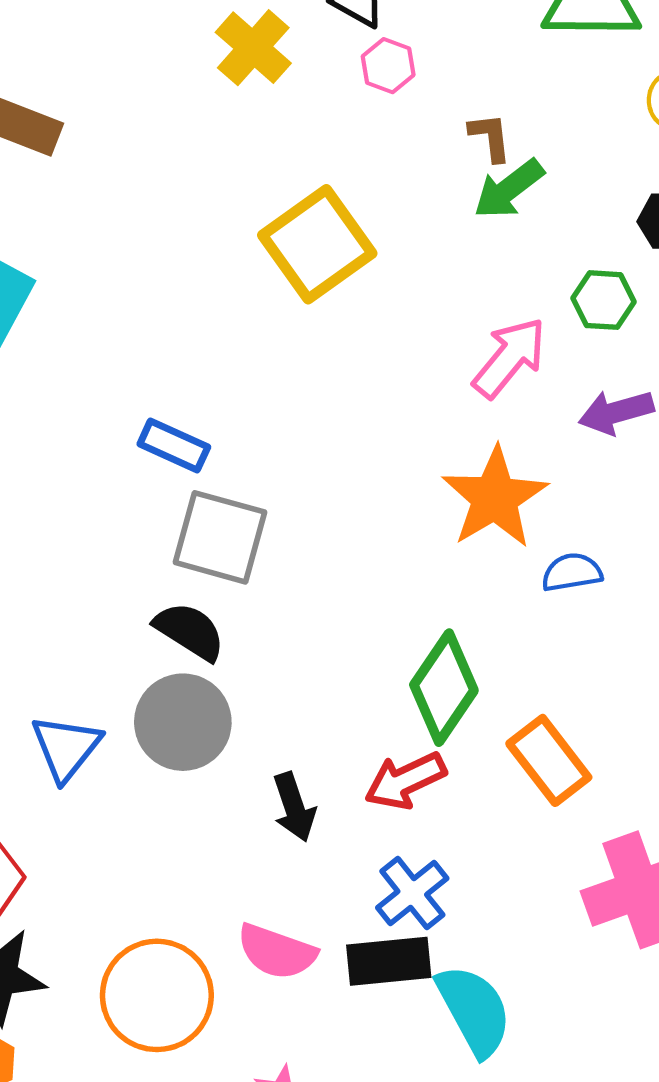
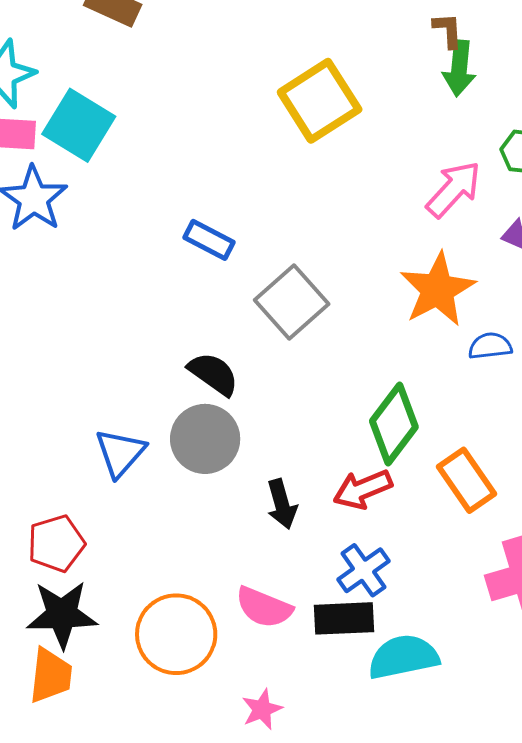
green arrow: (509, 189) -> (459, 68), turned -50
gray square: (220, 537) -> (292, 302), moved, turned 30
cyan semicircle: (474, 1010) -> (403, 657), turned -76

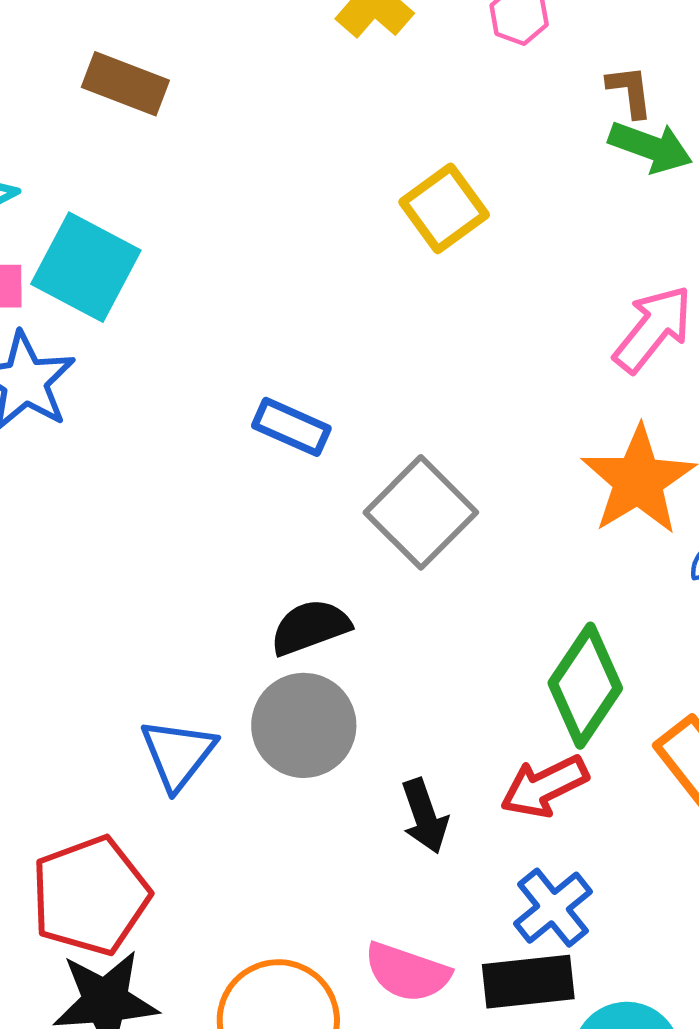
green arrow: (459, 68) -> (650, 147), turned -72
yellow square: (320, 101) -> (444, 208), size x0.7
black semicircle: (213, 374) -> (310, 627), turned -52
red pentagon: (56, 543) -> (90, 896), size x1.4

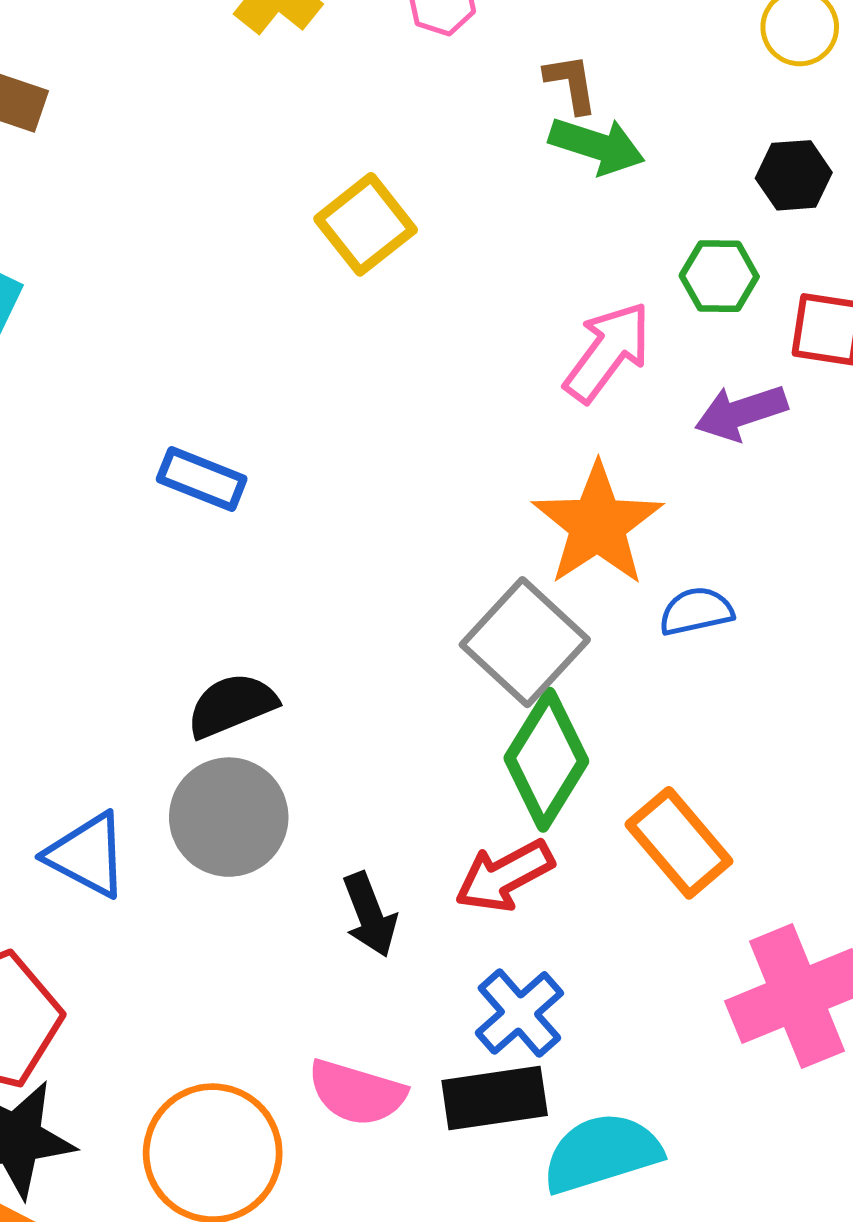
gray square: (421, 512) -> (525, 642), moved
blue triangle: (178, 754) -> (87, 855), turned -38

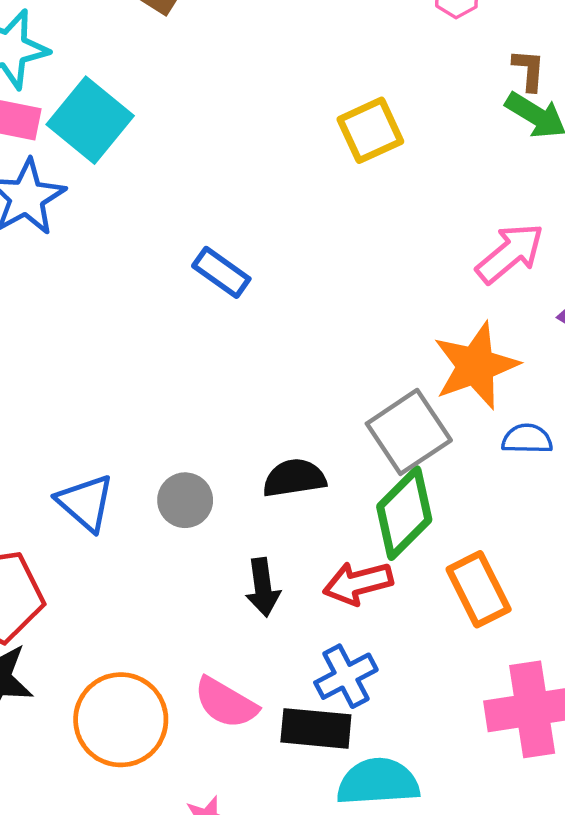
black semicircle: (232, 705) -> (294, 478), moved
gray circle: (229, 817) -> (185, 500), size x0.7

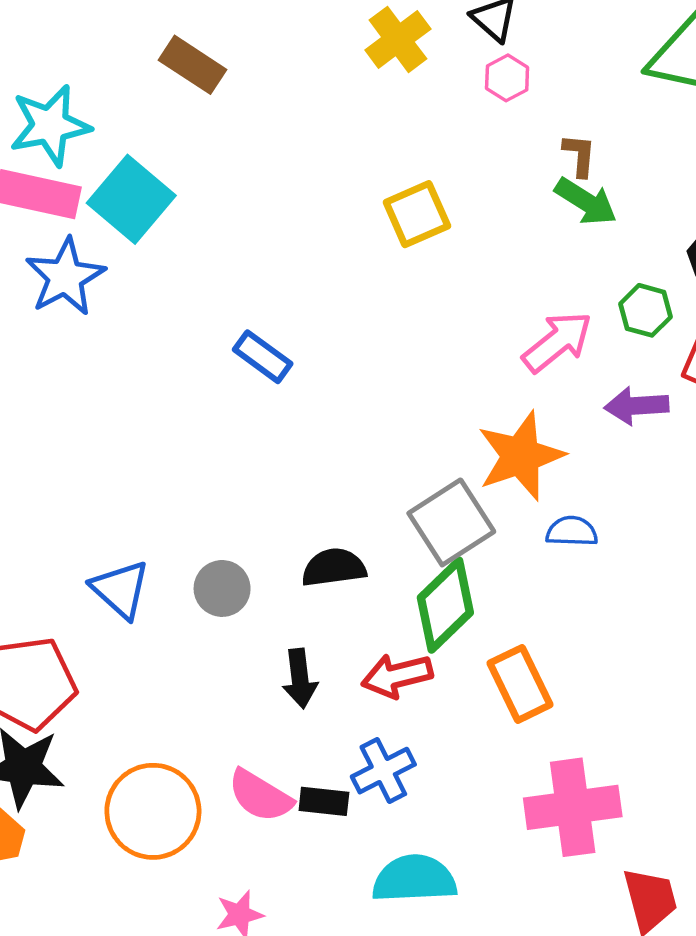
black rectangle: (316, 728) -> (324, 801), moved, size x0.7

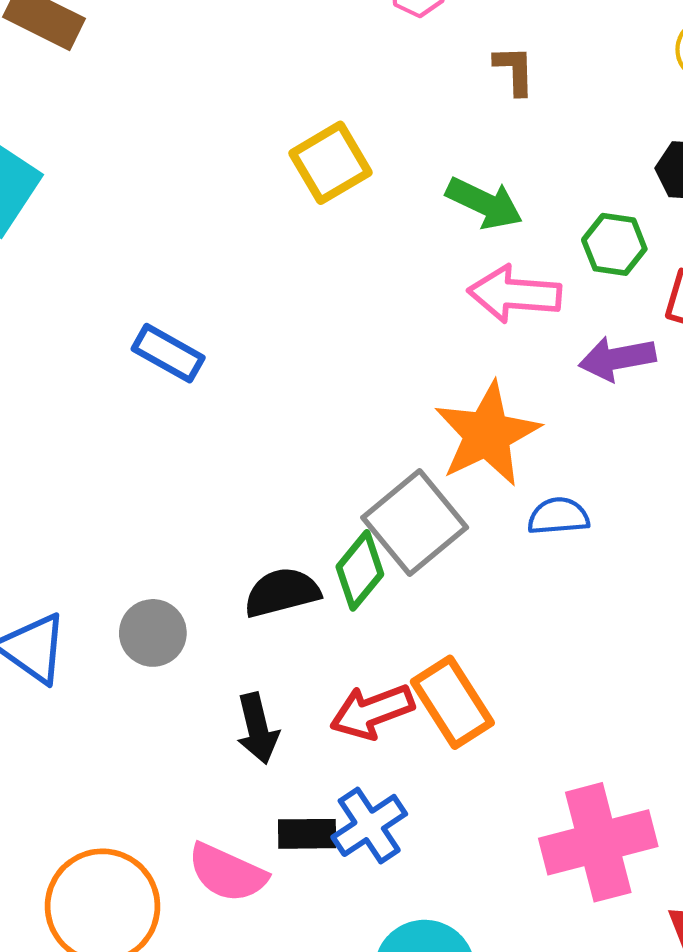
green arrow: (586, 201) -> (484, 203), moved
pink arrow: (557, 342) -> (515, 294), turned -130
green diamond: (445, 605) -> (360, 570), moved, size x0.7
orange rectangle: (520, 684) -> (452, 702), moved
black rectangle: (324, 801) -> (307, 834), moved

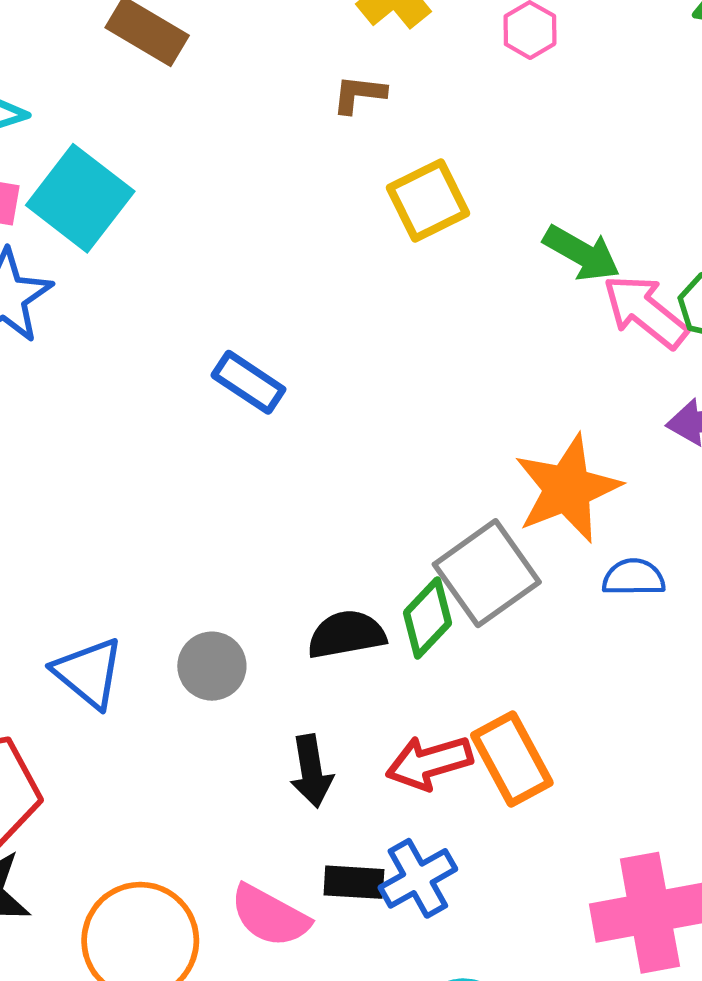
brown L-shape: (514, 70) -> (359, 94), moved, turned -86
pink arrow: (515, 294) -> (645, 311), moved, turned 30

